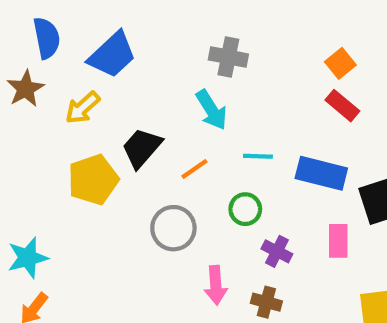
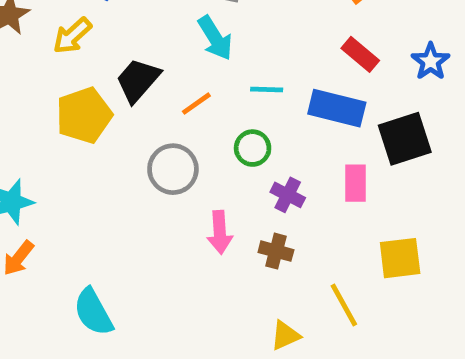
red rectangle: (342, 106) -> (360, 54), moved

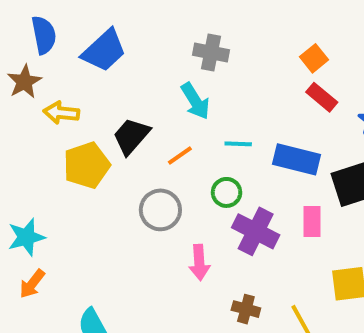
yellow arrow: (72, 36) -> (61, 113), moved, turned 48
red rectangle: (360, 54) -> (322, 97), moved
purple cross: (288, 195) -> (256, 231), size x1.6
brown cross: (276, 251) -> (246, 309), moved

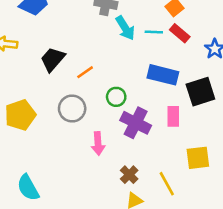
cyan arrow: (195, 101) -> (125, 28), moved
cyan line: (238, 144) -> (154, 32), moved
yellow pentagon: (87, 165) -> (20, 115), moved
brown cross: (246, 309) -> (129, 175), turned 30

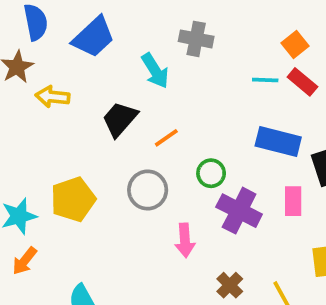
cyan arrow: (125, 28) -> (155, 71), moved

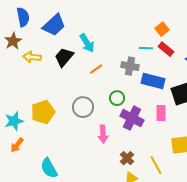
gray cross: (196, 39) -> (130, 66), moved
black trapezoid: (120, 119) -> (64, 57), moved
orange line: (166, 138) -> (96, 69), moved

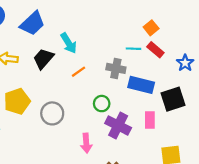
gray circle: (83, 107) -> (52, 113), moved
yellow pentagon: (43, 112) -> (17, 101), moved

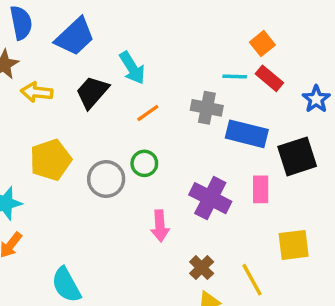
green circle: (102, 104) -> (144, 163), moved

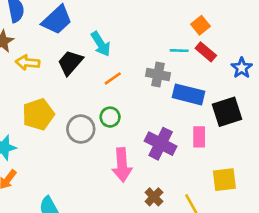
pink arrow: (160, 226) -> (122, 165), size x1.4

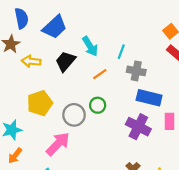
cyan line: (179, 51) -> (121, 52), moved, turned -72
blue rectangle: (189, 94) -> (149, 98), moved
pink arrow: (122, 165) -> (58, 144), moved, turned -132

